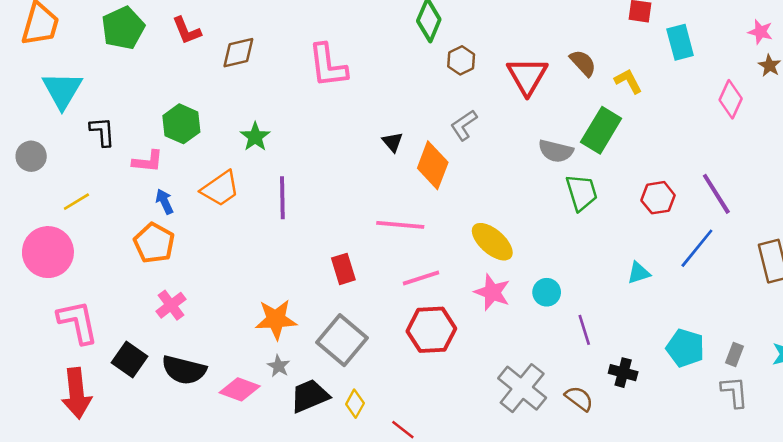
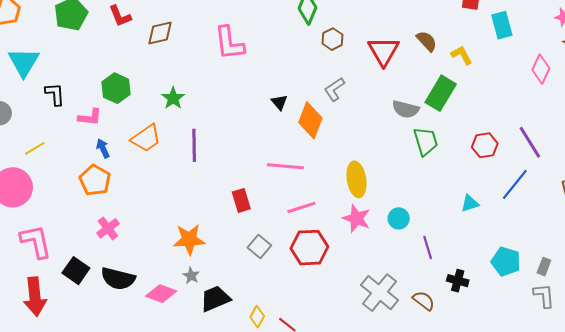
yellow ellipse: (492, 242) -> (357, 179), turned 40
gray square: (342, 340) -> (259, 247), moved, size x0.6
yellow diamond: (355, 404) -> (257, 317), moved

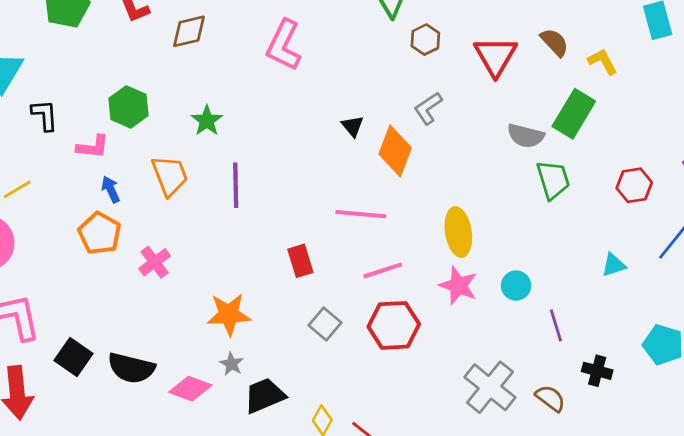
pink L-shape: (229, 43) -> (284, 45), turned 33
orange trapezoid: (146, 138) -> (170, 176), turned -76
pink cross: (108, 228) -> (155, 262), moved

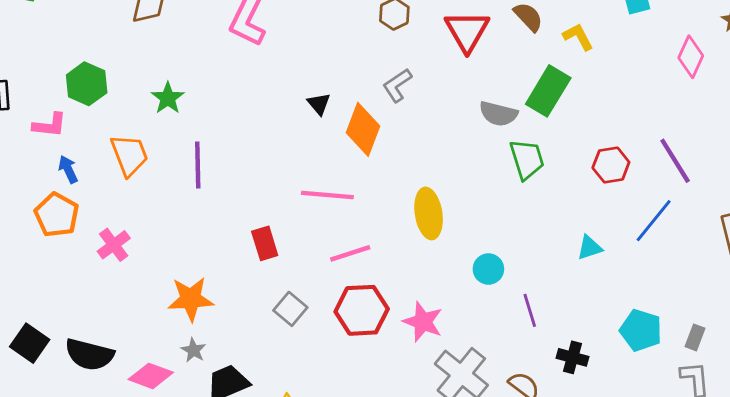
pink star: (458, 286) -> (423, 322), moved

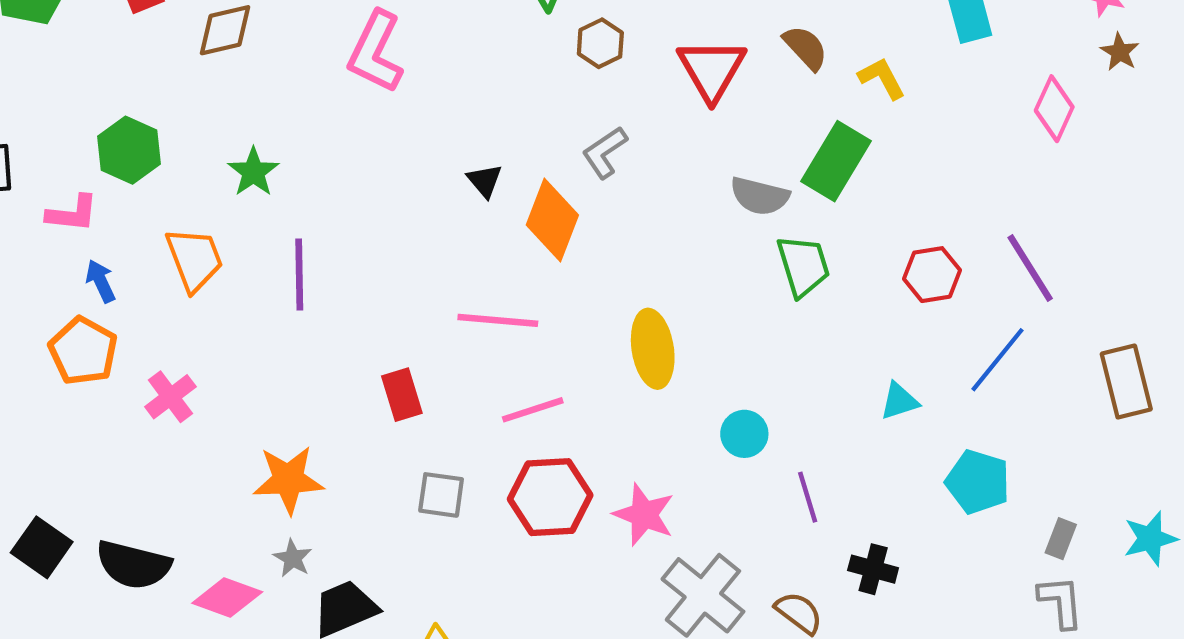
gray square: (290, 309) -> (441, 495), turned -32
cyan pentagon: (641, 330) -> (978, 482), moved

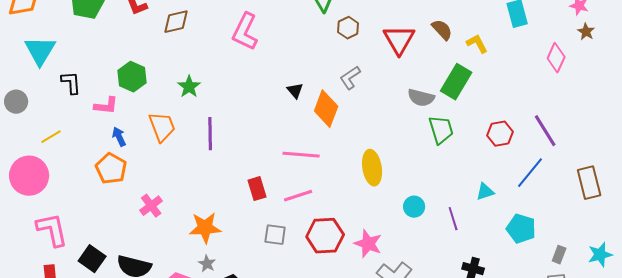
pink cross: (170, 397) -> (151, 206), moved
pink line: (533, 410) -> (298, 196), moved
purple line: (808, 497) -> (453, 219), moved

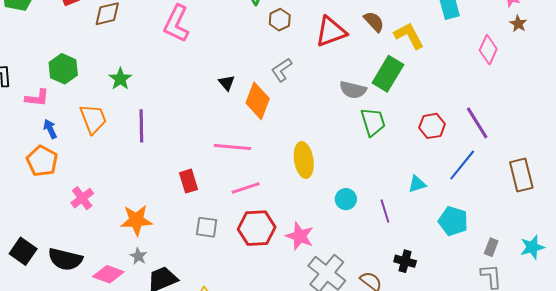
red triangle: (399, 40) -> (331, 32), turned 40
yellow L-shape: (477, 44) -> (409, 36), size x1.4
pink line: (298, 196) -> (246, 188), moved

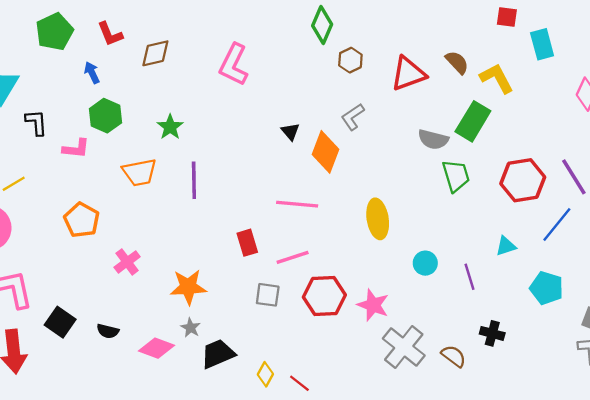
orange trapezoid: (93, 119) -> (140, 172), turned 100
red hexagon: (432, 126) -> (523, 180), size x1.5
blue arrow: (50, 129) -> (92, 73), moved
pink line: (246, 188) -> (293, 257), moved
black semicircle: (65, 259) -> (108, 331), size x0.6

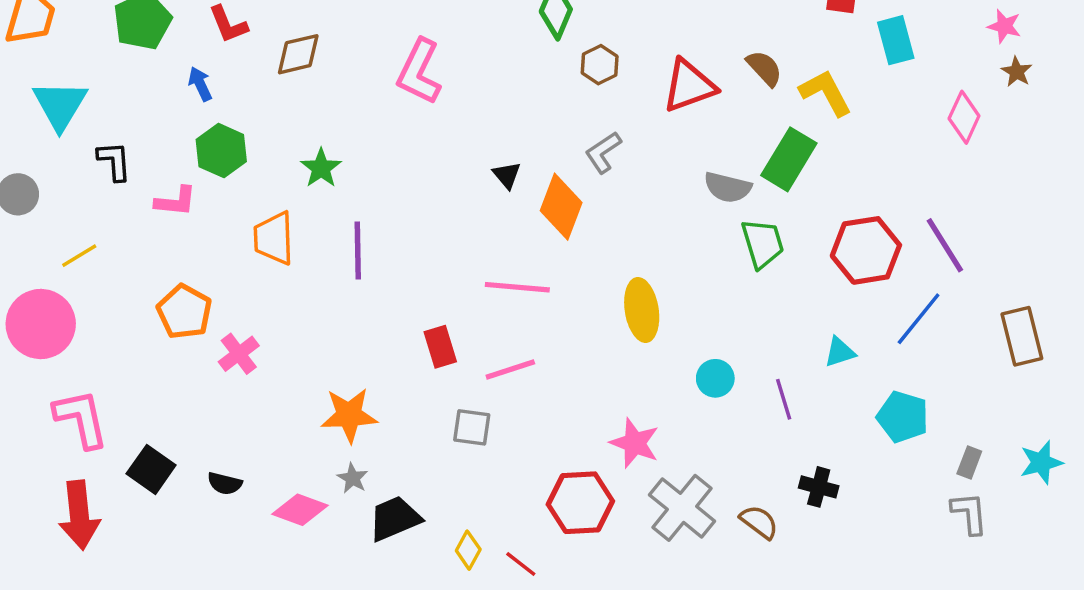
orange trapezoid: (140, 172) -> (274, 238), turned 99
pink cross: (127, 262) -> (239, 354), moved
red hexagon: (324, 296) -> (580, 503), moved

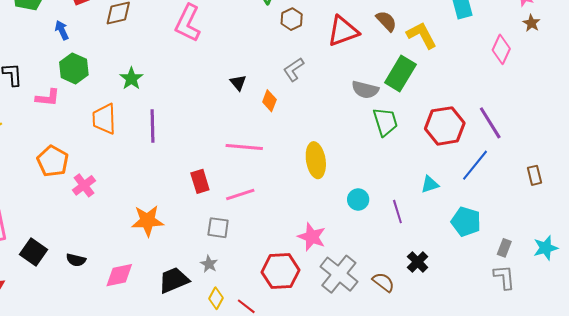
orange diamond: (561, 207) -> (269, 101), size x0.6
brown rectangle: (1022, 336) -> (535, 175), size x0.6
gray star: (353, 478) -> (209, 264), moved
black cross: (819, 487) -> (418, 262), turned 30
pink diamond: (300, 510) -> (119, 275), turned -32

